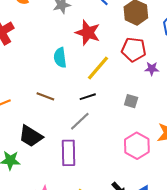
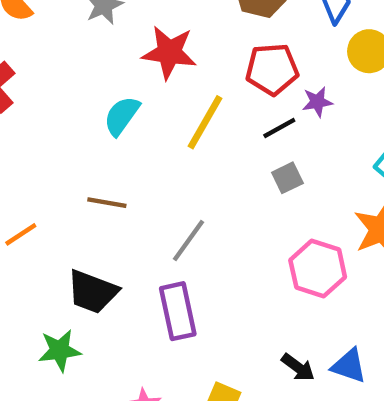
cyan semicircle: (60, 58) -> (122, 116), turned 54
black line: (88, 97) -> (279, 128), moved
gray square: (131, 101) -> (287, 178), turned -32

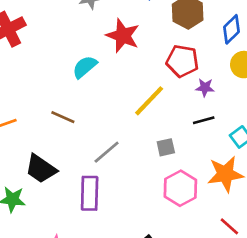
yellow line: (205, 122) -> (149, 101), moved
black line: (279, 128) -> (204, 120), moved
gray square: (287, 178) -> (166, 147), moved

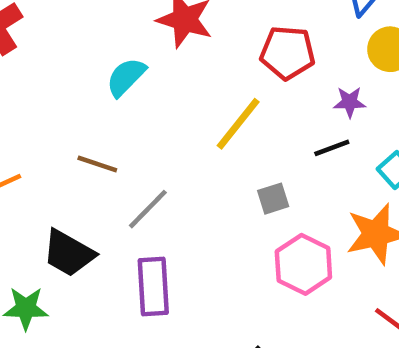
purple star: (205, 87) -> (350, 102), moved
gray line: (107, 152) -> (148, 209), moved

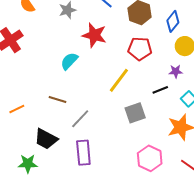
purple star: (350, 102) -> (176, 71), moved
gray square: (273, 199) -> (135, 113), size x1.5
pink hexagon: (303, 264) -> (150, 158), moved

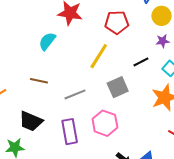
purple star: (176, 71) -> (163, 41), moved
gray line: (80, 119) -> (75, 94), moved, turned 30
pink hexagon: (150, 158) -> (105, 123), moved

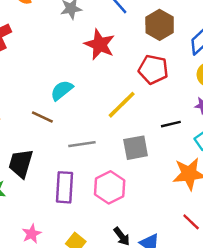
cyan semicircle: (47, 41) -> (62, 90), moved
black trapezoid: (31, 121) -> (21, 163), turned 70

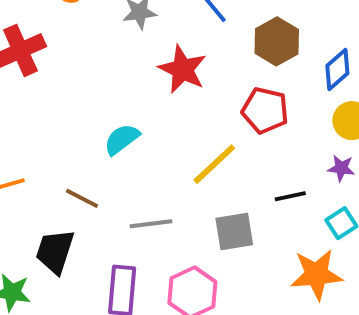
brown line: (42, 117) -> (82, 198), moved

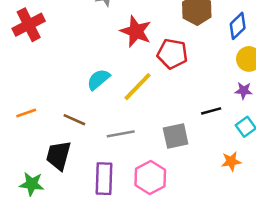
red pentagon: (265, 110) -> (172, 54), moved
yellow line: (214, 164) -> (138, 87), moved
orange star: (316, 274) -> (231, 161), size x0.6

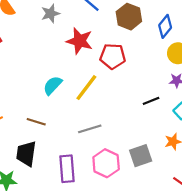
gray line: (121, 134) -> (90, 129), moved
gray square: (176, 136) -> (141, 156), moved

